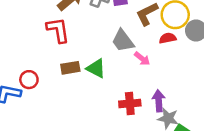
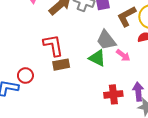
red L-shape: (58, 30) -> (53, 45), moved
green triangle: (96, 68) -> (97, 58), moved

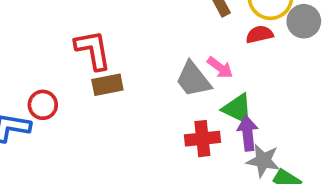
gray trapezoid: (106, 40) -> (193, 79), moved
green triangle: (97, 58) -> (238, 109), moved

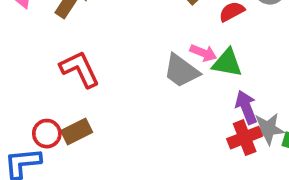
brown rectangle: (107, 85) -> (77, 132), moved
green triangle: (238, 109) -> (227, 63), moved
red cross: (202, 139) -> (245, 138), moved

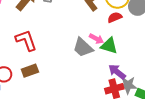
purple arrow: (246, 107) -> (117, 72), turned -36
brown rectangle: (77, 132) -> (30, 71), moved

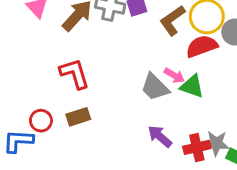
red semicircle: (115, 17) -> (202, 46), size x1.5
purple arrow: (117, 72) -> (160, 136), moved

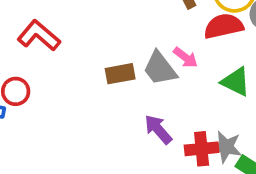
red L-shape: (75, 74) -> (39, 36), moved, turned -40
green triangle: (192, 86) -> (236, 82), moved
brown rectangle: (78, 117) -> (120, 74), moved

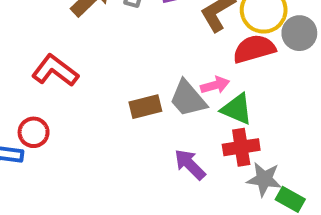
pink arrow: (186, 58) -> (215, 85), turned -50
green triangle: (236, 82) -> (237, 109), moved
red cross: (202, 149) -> (241, 147), moved

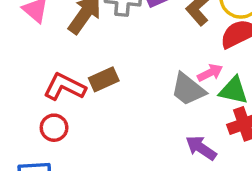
brown rectangle: (145, 107) -> (104, 79), moved
red circle: (34, 132) -> (54, 128), moved

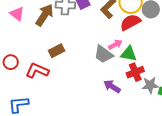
red L-shape: (65, 87) -> (37, 71), moved
red circle: (54, 128) -> (11, 62), moved

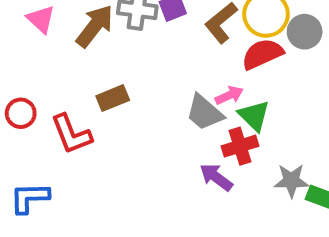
green triangle: (129, 54) -> (254, 116), turned 30
red L-shape: (37, 71) -> (71, 134), turned -140
red cross: (135, 72) -> (240, 146), moved

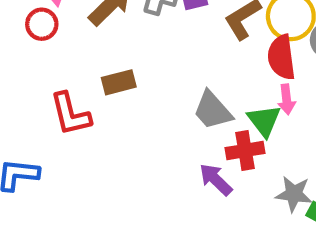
red semicircle: (262, 54) -> (281, 57), turned -81
pink arrow: (229, 95) -> (287, 99), moved, turned 100
red circle: (21, 113) -> (42, 24), moved

